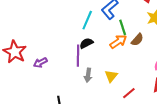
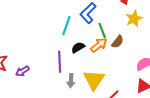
black semicircle: (86, 43) -> (78, 47), moved
yellow triangle: (111, 76) -> (94, 80), size x1.6

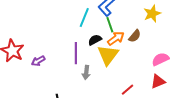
green line: (102, 31) -> (110, 25), moved
yellow triangle: (94, 80) -> (108, 55), moved

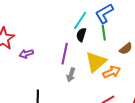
orange arrow: (116, 38) -> (112, 72), moved
black semicircle: (95, 40) -> (81, 35), moved, turned -56

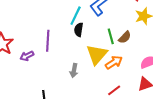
green line: (104, 33) -> (111, 36), moved
purple line: (65, 54) -> (48, 41), moved

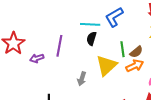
cyan line: (76, 16) -> (90, 24), turned 60
orange arrow: (114, 62) -> (135, 66), moved

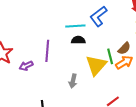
black semicircle: (91, 39) -> (78, 40), turned 80
green line: (122, 49) -> (110, 56), moved

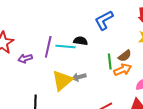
cyan line: (75, 26) -> (65, 47), moved
yellow triangle: (96, 65) -> (62, 80), moved
gray arrow: (73, 81) -> (79, 77), moved, turned 56

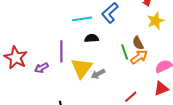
cyan line: (65, 47) -> (82, 19), moved
brown semicircle: (125, 56) -> (138, 43), turned 112
yellow triangle: (62, 80) -> (82, 68), moved

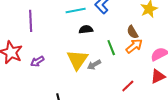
purple line: (61, 51) -> (31, 21), moved
green line: (125, 52) -> (111, 48), moved

